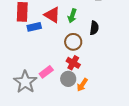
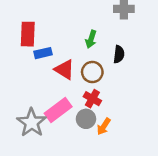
red triangle: (52, 15) -> (64, 70), moved
pink rectangle: (46, 72) -> (58, 110), size x1.5

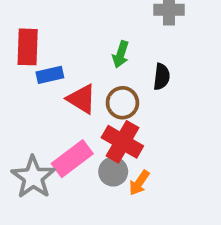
red cross: (92, 99) -> (122, 142), size x1.5

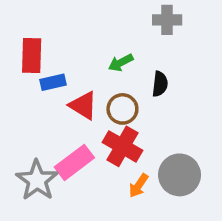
green arrow: (121, 54) -> (121, 63), turned 45
gray circle: (113, 172) -> (180, 175), moved, size x1.5

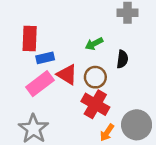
pink rectangle: (74, 162) -> (40, 84), moved

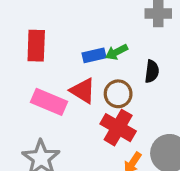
blue rectangle: (45, 58) -> (94, 55), moved
pink rectangle: (40, 84) -> (49, 102), turned 60

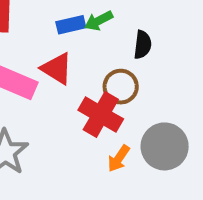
brown circle: (118, 94) -> (121, 87), moved

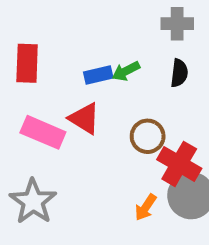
black semicircle: (143, 45) -> (179, 73), moved
red cross: (101, 115) -> (179, 164), moved

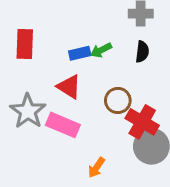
pink rectangle: (43, 132) -> (63, 125), moved
gray star: (33, 201) -> (28, 111), moved
orange arrow: (146, 207) -> (96, 168), moved

